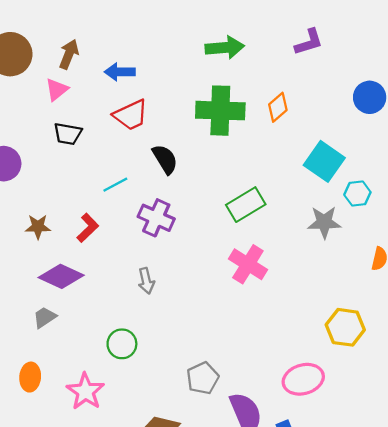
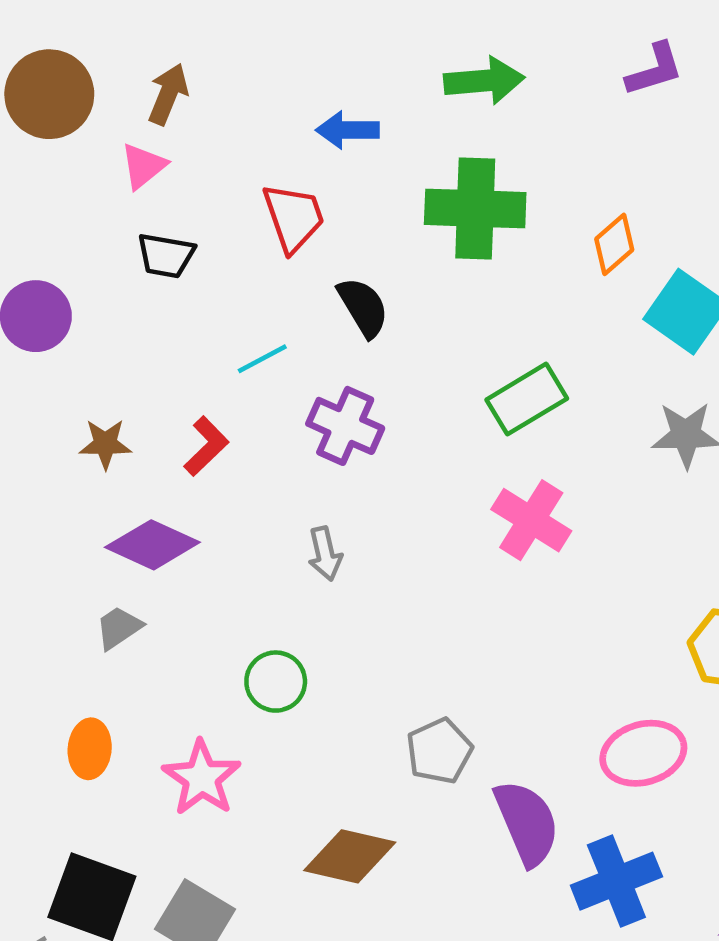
blue arrow: (120, 72) -> (347, 130), moved
orange diamond: (278, 107) -> (614, 244), moved
red trapezoid: (131, 115) -> (294, 217), turned -84

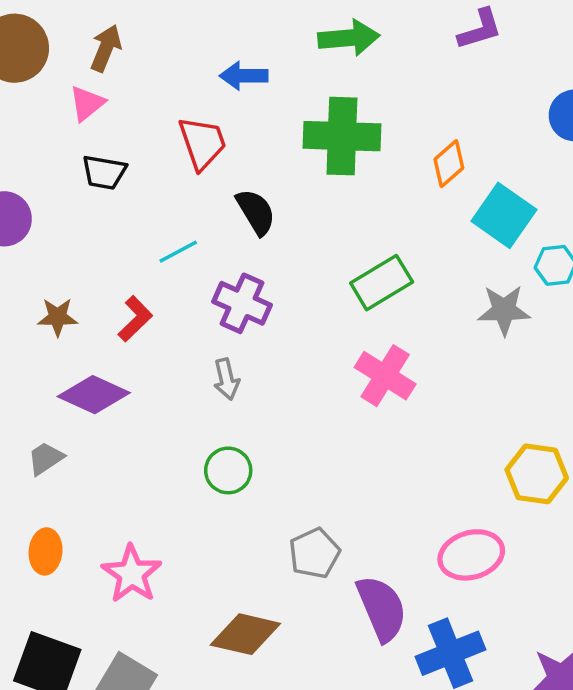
gray arrow: (325, 554) -> (226, 379), moved
gray trapezoid: (119, 628) -> (46, 458), moved
green circle: (276, 682) -> (228, 470), moved

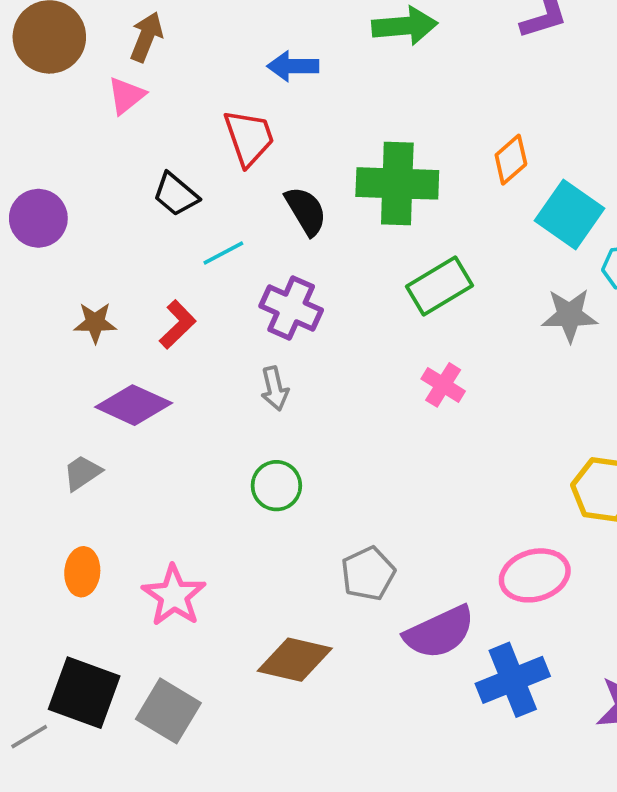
green cross: (342, 136) -> (397, 183), moved
black trapezoid: (104, 172) -> (176, 194), moved, turned 30
pink cross: (385, 376) -> (443, 385), size x0.7
purple semicircle: (382, 608) -> (439, 632), turned 88

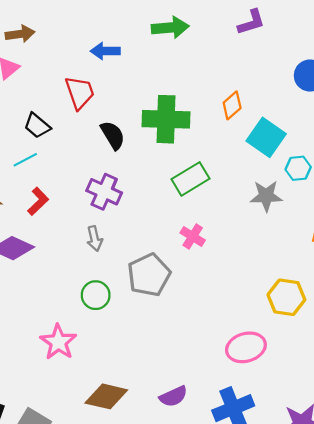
brown arrow: (146, 37) -> (20, 34), turned 60
cyan line: (223, 253) -> (25, 160), moved
gray pentagon: (368, 574) -> (149, 275), moved, size x1.4
pink star: (174, 596) -> (58, 342), moved
purple semicircle: (439, 632) -> (173, 396), moved, size x0.7

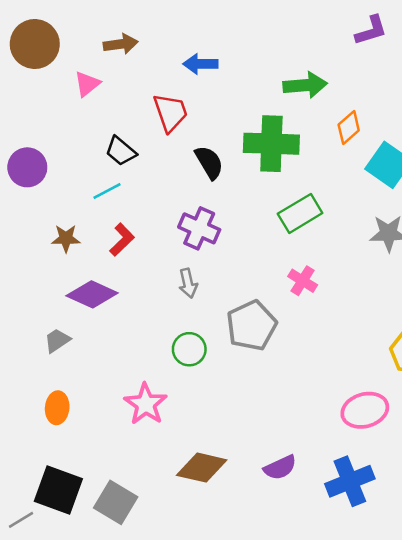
green arrow: (170, 28) -> (305, 85), moved
brown arrow: (20, 34) -> (121, 44), moved

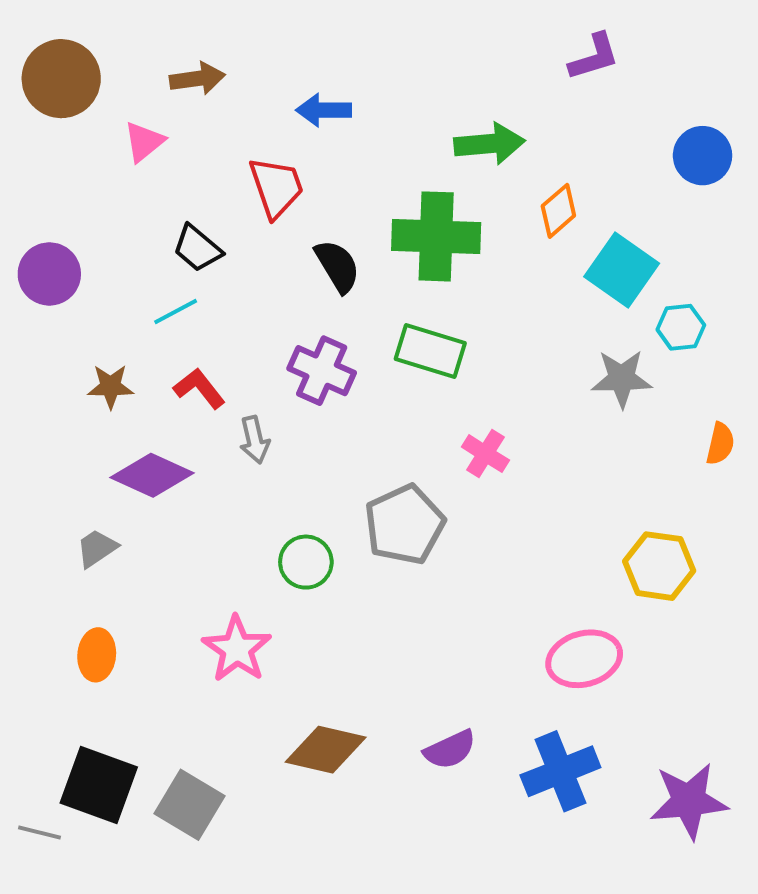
green rectangle: (300, 213) -> (430, 351), moved, turned 48
red L-shape: (122, 240) -> (199, 388), turned -84
gray arrow: (188, 283) -> (255, 440), moved
gray line: (21, 520) -> (39, 832), turned 45

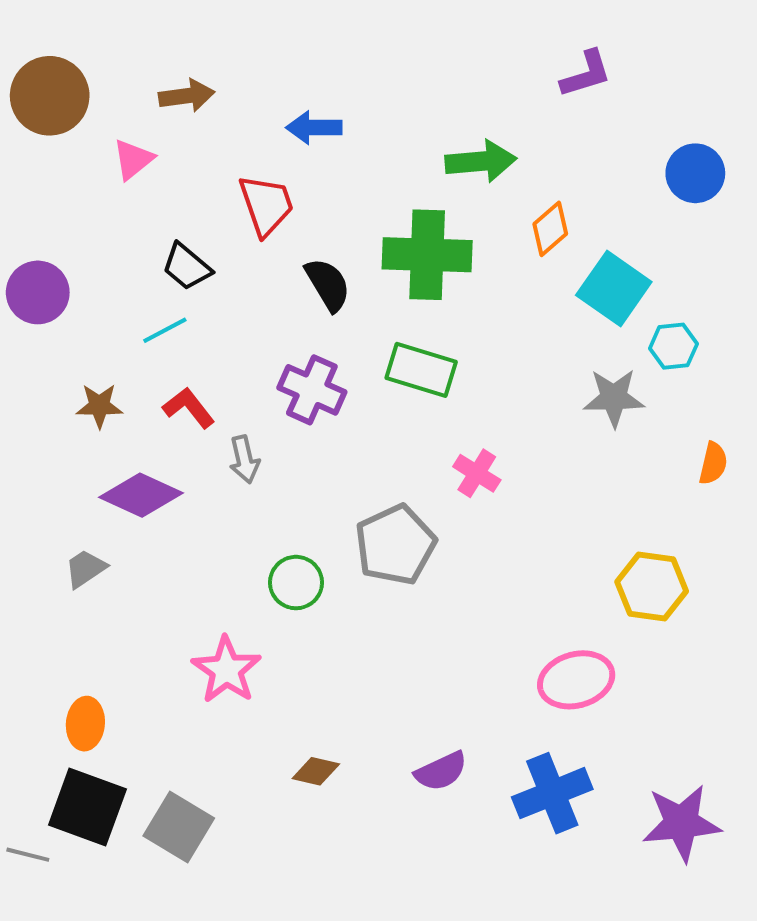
orange ellipse: (97, 655) -> (85, 724), moved
brown diamond: (326, 750) -> (316, 771), size x0.6

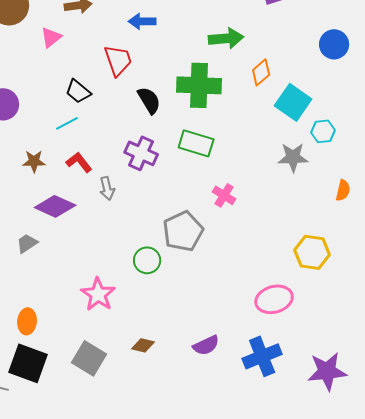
green circle: (296, 583) -> (147, 260), moved
gray square: (179, 827) -> (89, 358), moved

